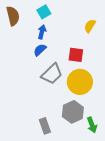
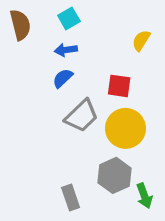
blue arrow: (42, 32) -> (66, 50), turned -112

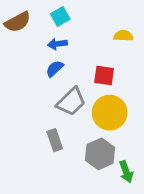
brown semicircle: (20, 25) -> (18, 22), turned 76
yellow semicircle: (141, 40) -> (123, 36), turned 60
gray rectangle: (71, 197) -> (55, 140), moved

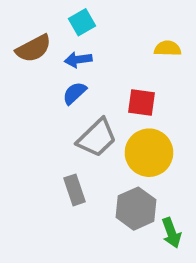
brown semicircle: (18, 22) -> (34, 48), moved

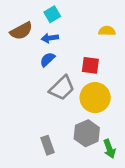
gray rectangle: (74, 190) -> (47, 145), moved

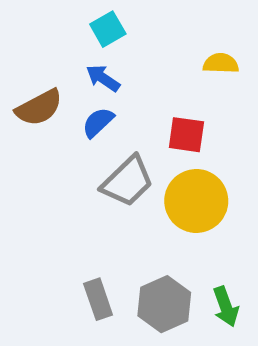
brown semicircle: (21, 31) -> (39, 108), moved
blue arrow: (50, 38) -> (103, 78), turned 42
gray hexagon: (87, 133) -> (164, 304), moved

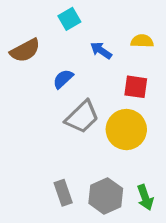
blue arrow: (103, 78) -> (101, 50), moved
brown semicircle: (39, 108) -> (25, 50), moved
red square: (186, 135) -> (136, 87), moved

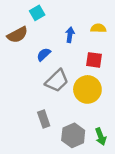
cyan square: (69, 19) -> (37, 13), moved
blue arrow: (101, 50) -> (70, 35), turned 64
gray rectangle: (63, 193) -> (44, 119), moved

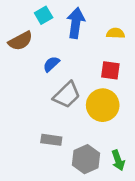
blue arrow: (70, 35) -> (76, 23), moved, size x1.6
gray rectangle: (44, 119) -> (51, 140), turned -63

